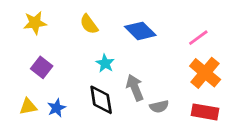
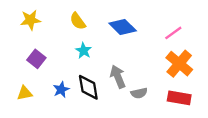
cyan star: (105, 63) -> (84, 51), moved
blue star: (57, 108) -> (61, 90), moved

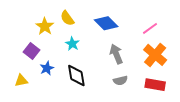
yellow star: (30, 20) -> (45, 26), moved, turned -30
gray arrow: (118, 77) -> (116, 54), moved
blue star: (61, 90) -> (47, 68), moved

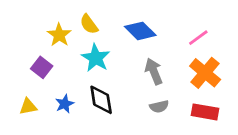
cyan star: (72, 44) -> (96, 58), size x1.5
blue star: (47, 68) -> (65, 104), moved

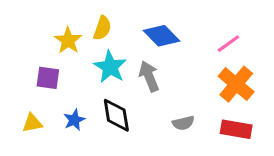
yellow semicircle: (89, 24) -> (102, 28), turned -125
purple square: (42, 67) -> (48, 78), turned -30
gray arrow: (154, 71) -> (149, 76), moved

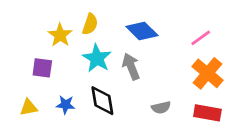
blue star: (74, 120) -> (66, 105), turned 30

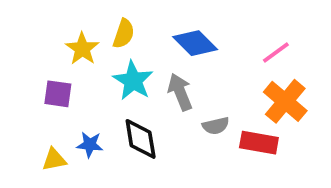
yellow triangle: (29, 107) -> (54, 160), moved
gray semicircle: (161, 107) -> (216, 126), moved
red rectangle: (207, 113) -> (259, 143), moved

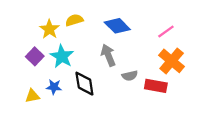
yellow semicircle: (124, 34) -> (74, 20), turned -126
cyan star: (133, 81) -> (62, 56), moved
purple square: (58, 94) -> (35, 56), turned 36

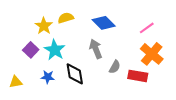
gray semicircle: (130, 76) -> (115, 67), turned -48
yellow triangle: (32, 96) -> (16, 82), moved

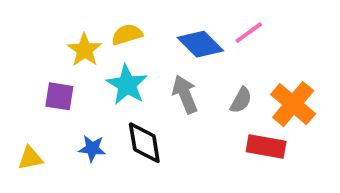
pink line: (147, 28) -> (249, 33), moved
purple square: (31, 50) -> (59, 96), turned -35
cyan star: (55, 50) -> (127, 85), moved
gray semicircle: (115, 67) -> (241, 100), moved

